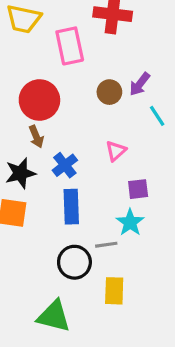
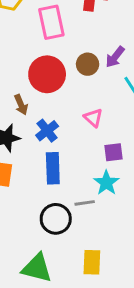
red circle: (39, 100) -> (47, 74), moved
pink triangle: (116, 151) -> (93, 118), turned -36
yellow rectangle: (114, 291) -> (92, 262), moved

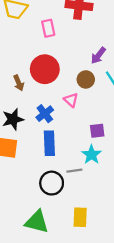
pink rectangle: (51, 22) -> (48, 28), size x0.7
brown circle: (88, 64) -> (86, 79), moved
brown arrow: (21, 105) -> (19, 83), moved
pink triangle: (93, 118) -> (71, 100), moved

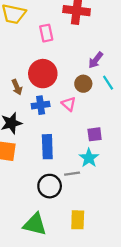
blue cross: (45, 114) -> (41, 105), moved, turned 30

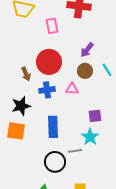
purple arrow: (96, 60) -> (87, 50), moved
pink triangle: (69, 104) -> (72, 89), turned -40

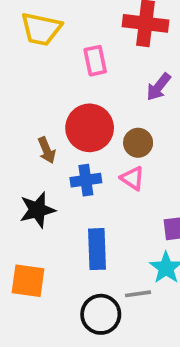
purple arrow: (87, 50) -> (159, 87), moved
brown circle: (85, 71) -> (138, 143), moved
pink triangle: (72, 89) -> (132, 178), turned 32
orange square: (16, 131) -> (28, 281), moved

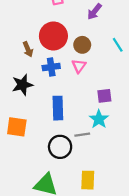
pink triangle: (132, 178) -> (79, 66), turned 32

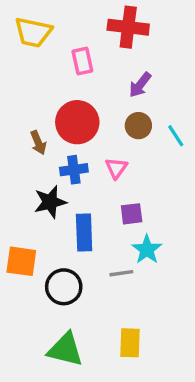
brown circle: (82, 45) -> (138, 126), moved
black star: (22, 85) -> (50, 202), moved
purple square: (104, 96) -> (132, 214), moved
black circle: (60, 147) -> (64, 287), moved

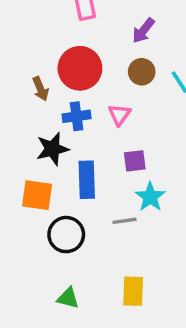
orange square: (21, 261) -> (37, 195), moved
green triangle: (65, 350) -> (68, 298), size x0.6

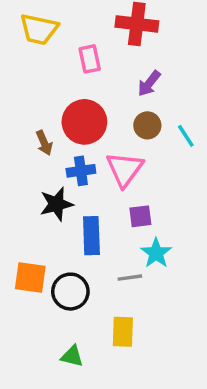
pink triangle: (119, 115) -> (125, 169), size x1.6
orange square: (37, 195) -> (30, 278), moved
yellow rectangle: (133, 291) -> (123, 332), moved

